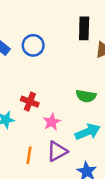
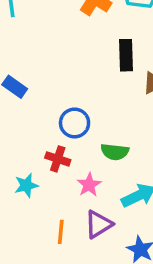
blue circle: (33, 45) -> (75, 123), moved
green semicircle: (86, 96) -> (115, 152), moved

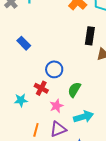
green semicircle: (115, 152) -> (74, 90), turned 105

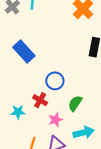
blue rectangle: (24, 43) -> (24, 51), size x1.5

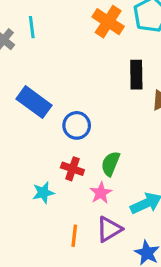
blue circle: (55, 81) -> (77, 125), moved
green semicircle: (75, 103) -> (111, 164), moved

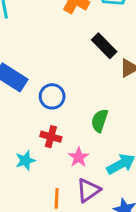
black rectangle: (136, 75) -> (104, 46), turned -40
green semicircle: (111, 164) -> (99, 121), moved

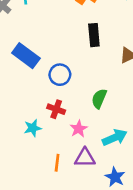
black rectangle: (104, 46) -> (94, 35), moved, turned 35
purple triangle: (88, 190) -> (85, 158), turned 30

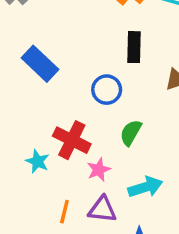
blue circle: (60, 75) -> (107, 90), moved
red cross: (56, 109) -> (72, 140), size x1.5
cyan star: (33, 128) -> (37, 161), turned 30

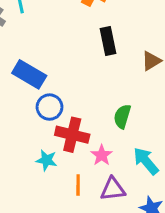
blue circle: (107, 90) -> (50, 107), moved
cyan arrow: (145, 187) -> (146, 161), turned -100
orange line: (64, 212) -> (78, 185), moved

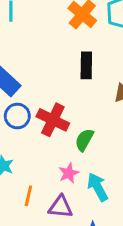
red cross: (72, 135) -> (53, 120), moved
pink star: (102, 155) -> (69, 173), moved

